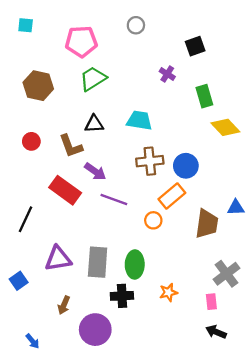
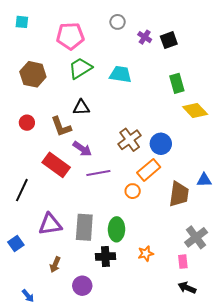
purple cross: (167, 74) -> (145, 37), moved
cyan trapezoid: (139, 120) -> (121, 74), moved
brown cross: (150, 161) -> (130, 140), turned -30
purple line: (114, 199) -> (98, 173), turned -30
purple circle: (95, 330) -> (82, 286), size x0.7

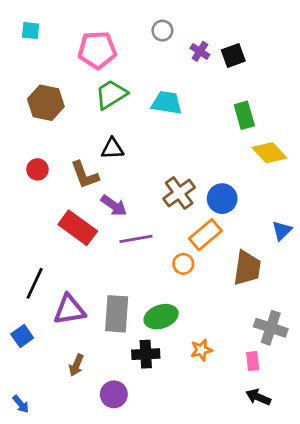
blue triangle: (204, 180) -> (282, 231), moved, turned -42
black line: (22, 190) -> (35, 283), moved
green ellipse: (117, 229) -> (161, 317), turned 70
gray cross: (196, 237) -> (271, 328), turned -35
blue arrow: (28, 296) -> (21, 404), moved

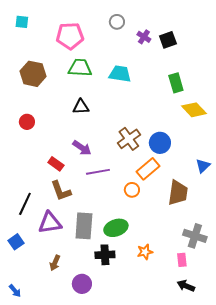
green trapezoid: (111, 94) -> (80, 68), turned 35
brown L-shape: (85, 175) -> (61, 191), moved
red rectangle: (78, 228) -> (56, 164), size x0.6

